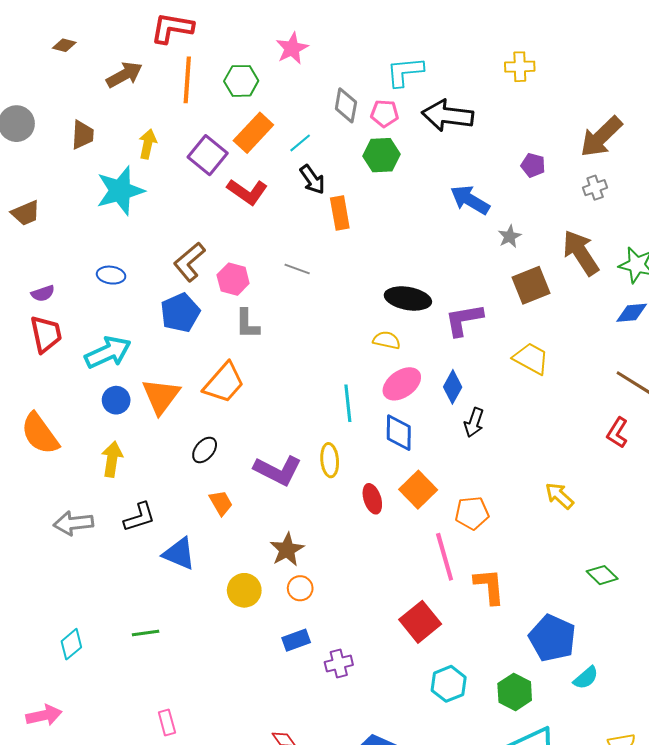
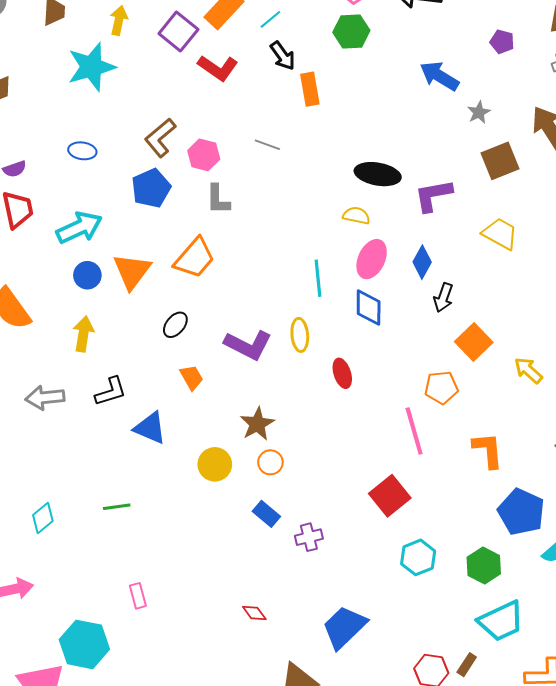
pink ellipse: (402, 384) -> (372, 259), turned -30
orange square: (418, 490) -> (474, 342), moved
orange L-shape: (489, 586) -> (488, 450), moved
blue rectangle: (296, 640) -> (266, 514), turned 60

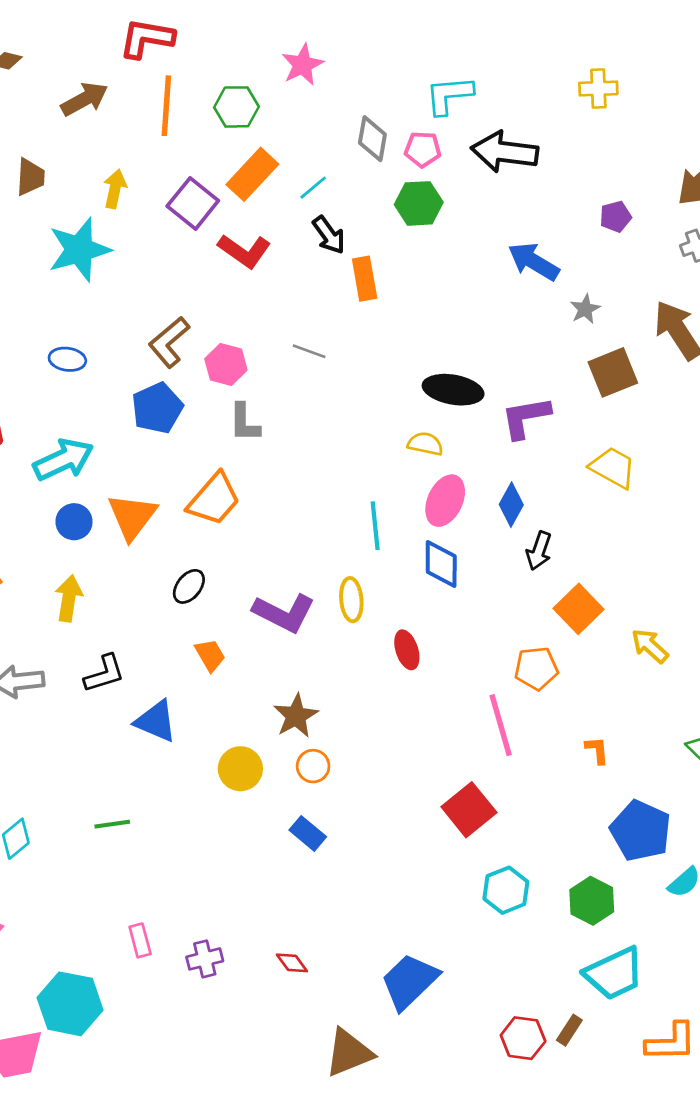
purple pentagon: (502, 42) -> (616, 217), turned -30
orange L-shape: (488, 450) -> (597, 750), size x0.6
purple cross: (309, 537) -> (205, 959), moved

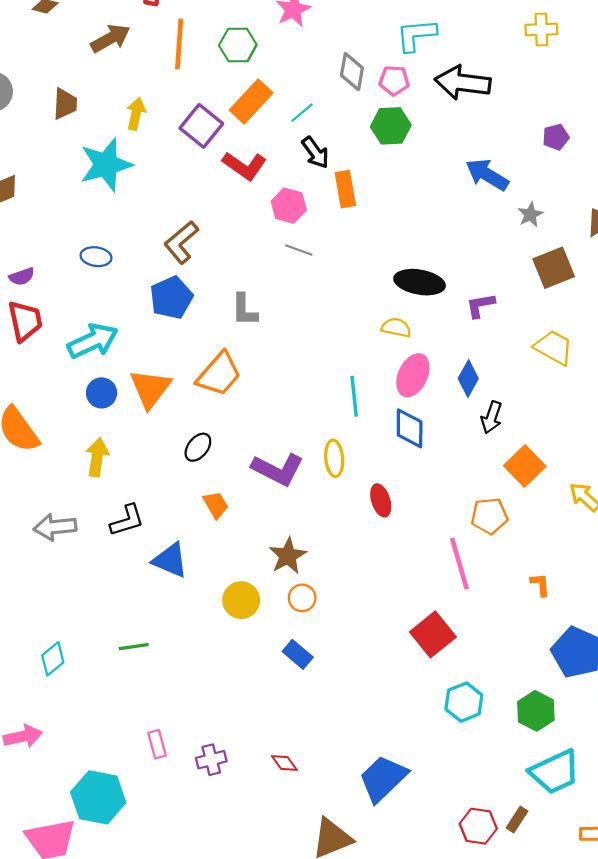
pink hexagon: (226, 365) -> (289, 206), moved
purple L-shape: (526, 417) -> (480, 305), size x0.7

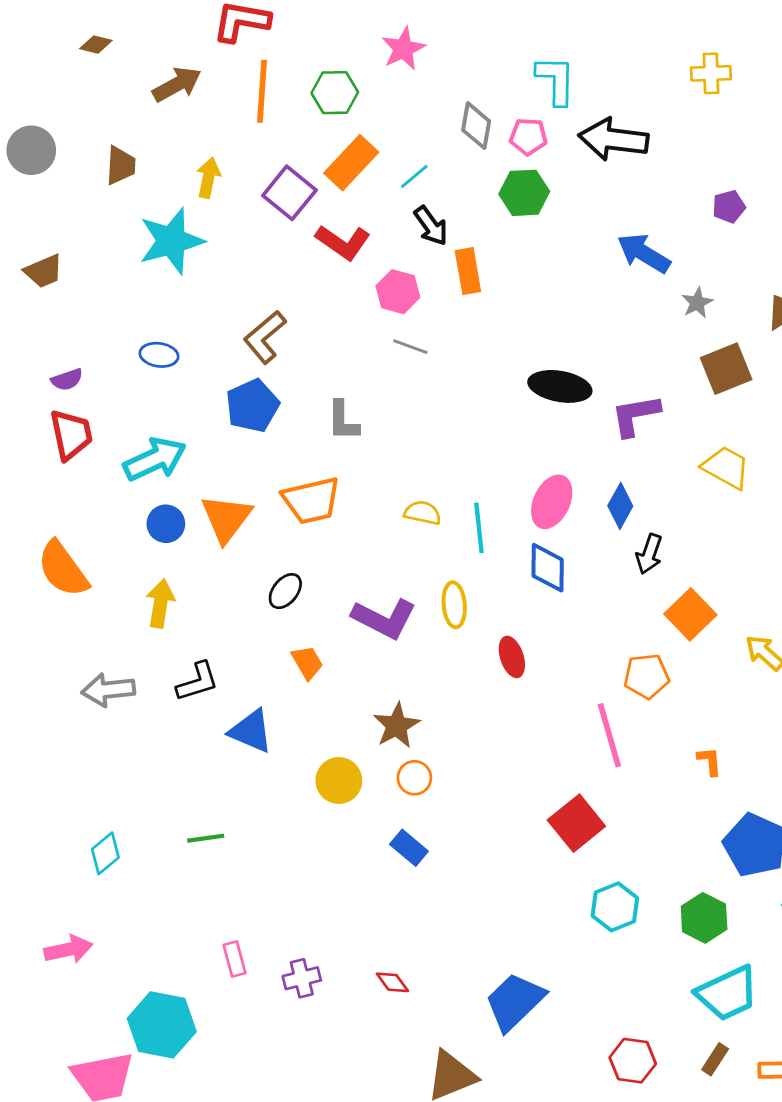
cyan L-shape: (416, 35) -> (556, 80), turned 96
purple L-shape: (480, 305) -> (635, 415), size x1.4
yellow semicircle: (396, 328) -> (423, 513), moved
orange trapezoid: (219, 374) -> (311, 500), turned 36
brown rectangle: (517, 820) -> (715, 1059), moved

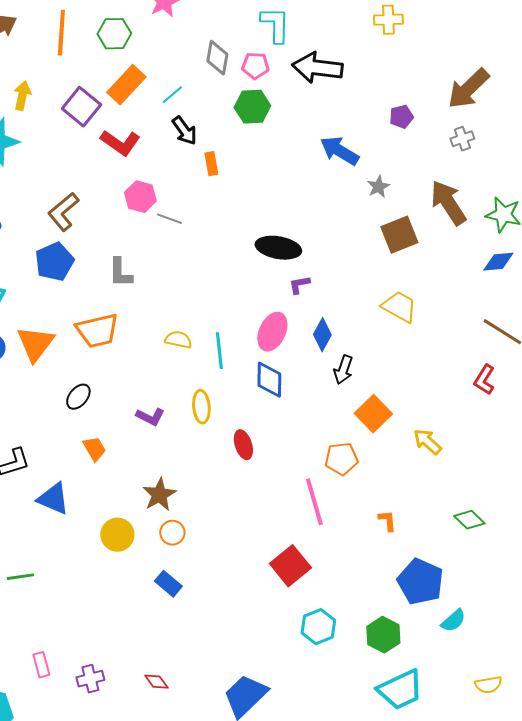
orange rectangle: (468, 271) -> (211, 164), size x0.7
pink hexagon: (398, 292) -> (140, 197), moved
purple L-shape: (635, 415) -> (299, 285), moved, size x0.6
purple L-shape: (384, 619) -> (150, 417), size x0.6

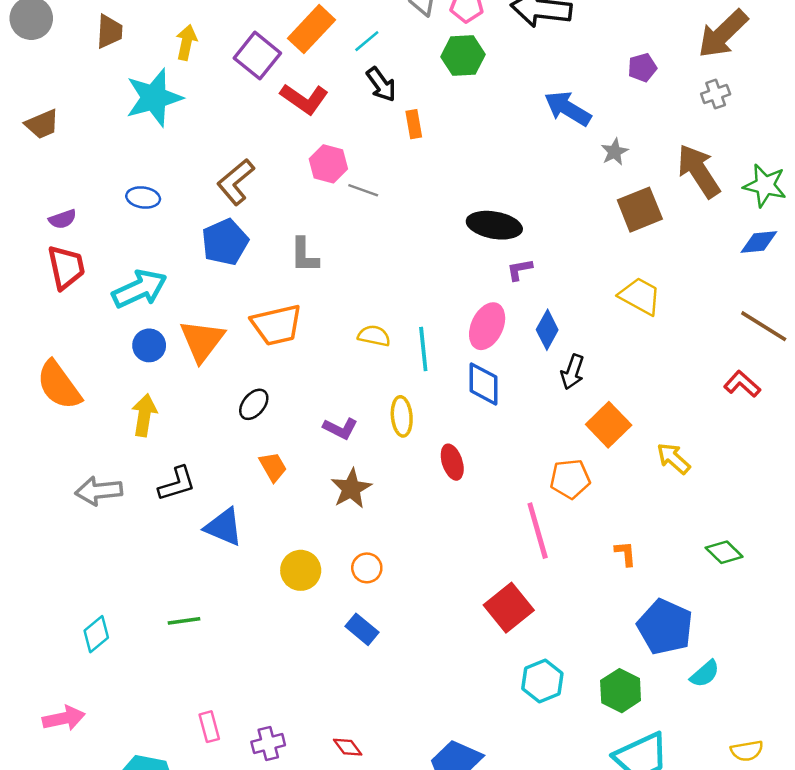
red L-shape: (484, 380) -> (742, 384), turned 100
brown star: (159, 495) -> (351, 489), moved

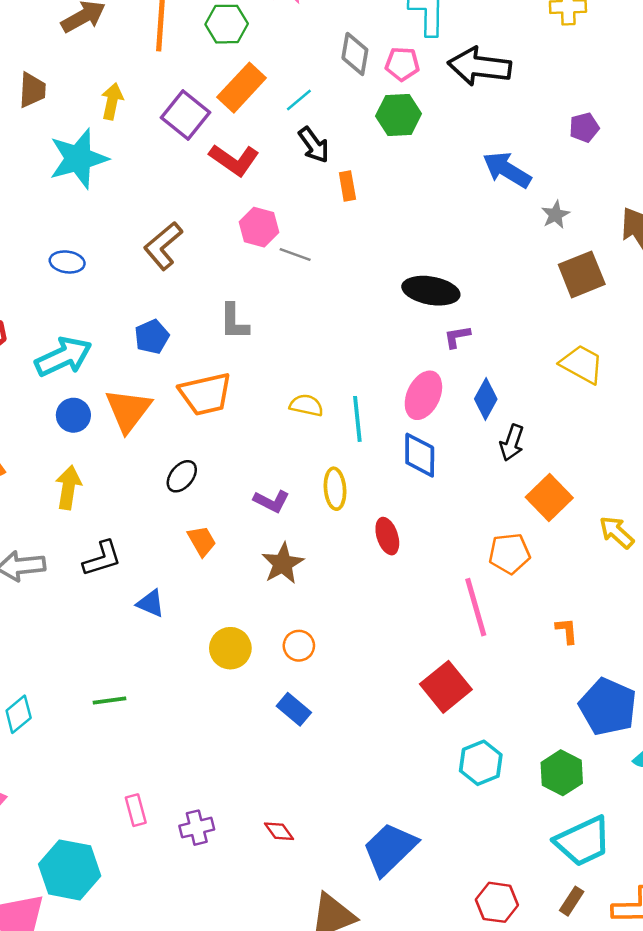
blue pentagon: (225, 242) -> (152, 337), moved, size x0.7
blue triangle: (224, 527) -> (151, 603), size x0.7

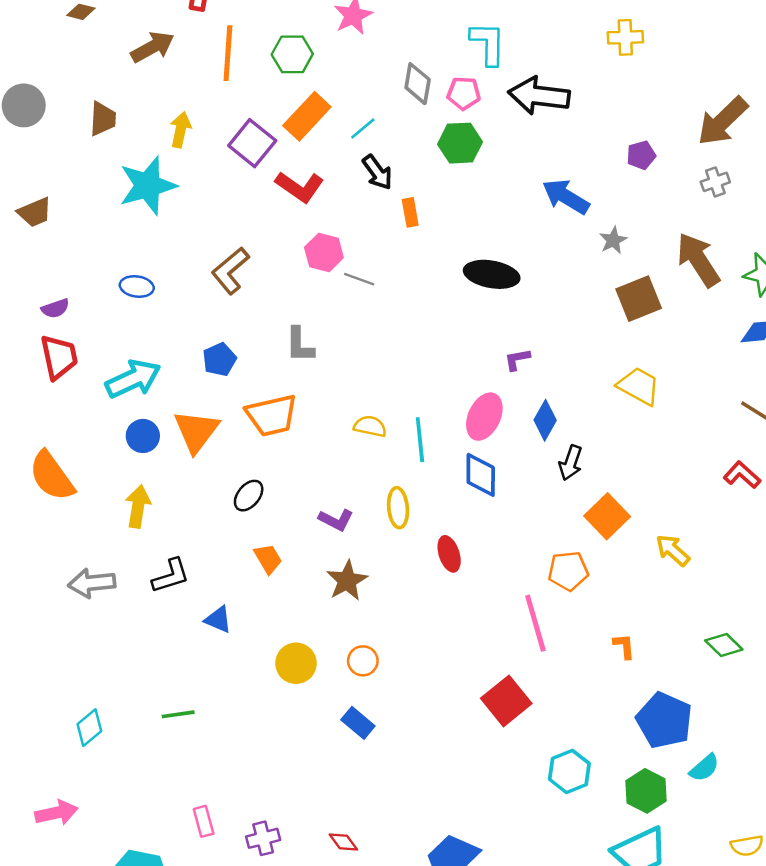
black ellipse: (431, 291) -> (492, 274), moved
cyan hexagon: (481, 763) -> (569, 771), moved
green hexagon: (562, 773) -> (646, 791), moved

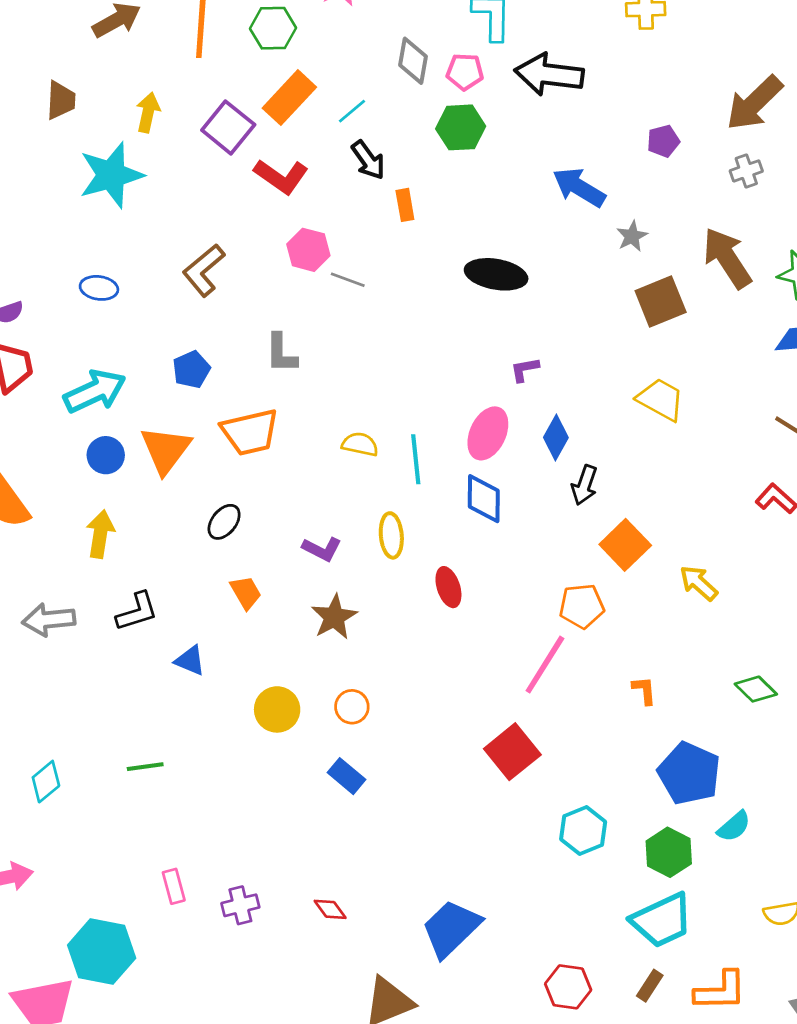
pink line: (535, 623) -> (545, 665), turned 48

